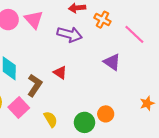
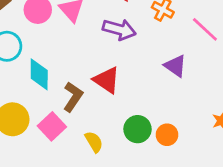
red triangle: (60, 73) -> (107, 80), size x1.5
green circle: (84, 122) -> (137, 129), moved

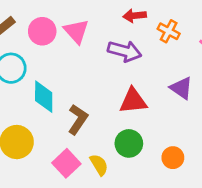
red triangle: (107, 80) -> (133, 101), moved, turned -40
pink square: (52, 126) -> (66, 163), moved
green circle: (137, 129) -> (129, 143), moved

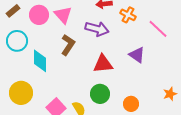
brown L-shape: (78, 119) -> (68, 45), moved

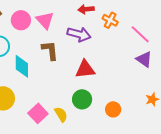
brown L-shape: (68, 45) -> (50, 50), turned -40
purple triangle: (137, 55) -> (144, 59), moved

